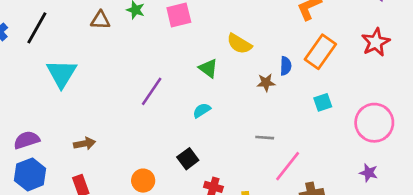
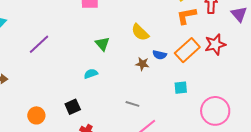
red star: (376, 42) -> (215, 44), moved
yellow semicircle: (239, 44) -> (140, 32), moved
blue semicircle: (286, 66) -> (160, 55), turned 88
purple line: (152, 91) -> (39, 44), moved

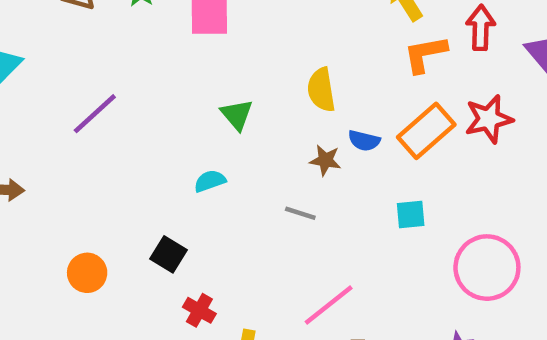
yellow semicircle: (140, 32) -> (321, 90), turned 36
gray line: (132, 104) -> (300, 213), moved
black square: (73, 107) -> (168, 254), turned -35

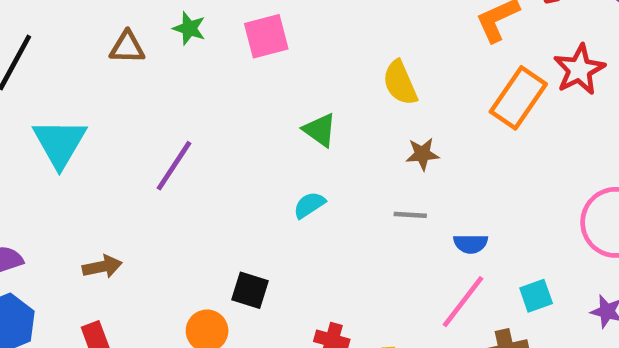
blue semicircle: (364, 141) -> (471, 244), moved
cyan square: (411, 214) -> (536, 296), moved
black square: (168, 254) -> (250, 290), moved

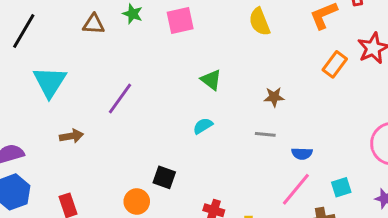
yellow semicircle: (400, 83) -> (259, 22), moved
orange rectangle: (518, 98) -> (335, 64), size x0.7
brown arrow: (102, 267) -> (71, 136), moved

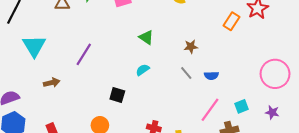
gray line: (265, 134) -> (186, 73), turned 48
blue semicircle: (302, 154) -> (211, 76), moved
black square: (164, 177) -> (117, 95), moved

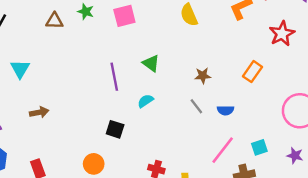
orange rectangle: (232, 21) -> (252, 72), moved
cyan triangle: (34, 46) -> (20, 69), size x0.7
purple line: (84, 54) -> (114, 77), moved, turned -45

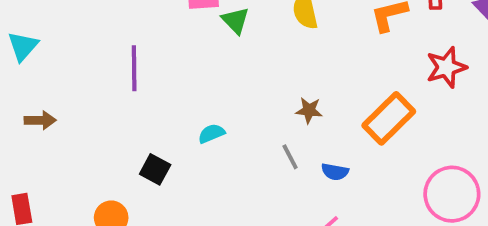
green triangle: (151, 63) -> (235, 20), moved
orange rectangle: (252, 72) -> (389, 118), size x1.5
purple line: (114, 77) -> (134, 68), moved

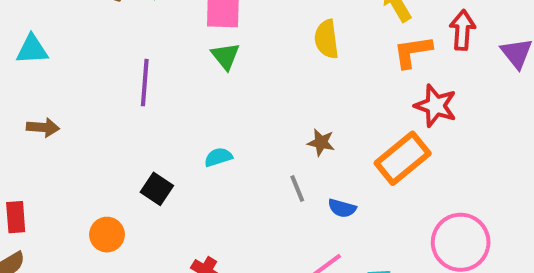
green triangle: (235, 20) -> (225, 56), moved
cyan triangle: (23, 46) -> (32, 49), turned 40
red star: (446, 67) -> (436, 106), moved, turned 30

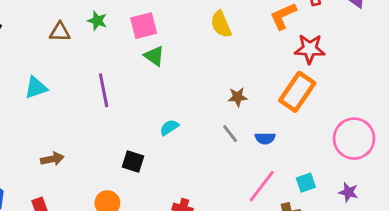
cyan triangle: (32, 49) -> (36, 88), moved
brown arrow: (43, 127) -> (52, 159), moved

